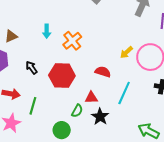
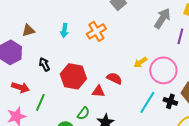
orange cross: (72, 41) -> (96, 31), moved
cyan line: (124, 93) -> (147, 102), moved
red triangle: (91, 98) -> (98, 91), moved

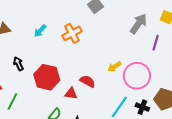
cyan arrow: (64, 30) -> (40, 31), turned 32

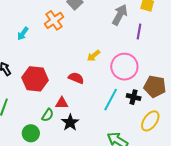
orange cross: (72, 33) -> (54, 20), moved
yellow arrow: (114, 67) -> (94, 56), moved
red triangle: (71, 93) -> (62, 103), moved

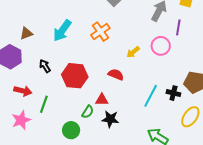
orange cross: (54, 20) -> (100, 32), moved
cyan arrow: (23, 34) -> (62, 31), size x1.6
pink circle: (124, 67) -> (161, 46), moved, size x0.7
black star: (70, 122) -> (110, 119), turned -30

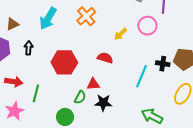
black arrow: (45, 66) -> (29, 48), moved, turned 40
black cross: (173, 93) -> (163, 64), moved

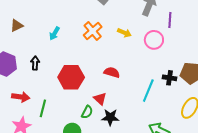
cyan arrow: (48, 18) -> (54, 33), size x0.6
brown triangle: (13, 24) -> (17, 26), moved
yellow arrow: (120, 34) -> (124, 33), moved, turned -112
red triangle: (93, 84) -> (100, 99), turned 48

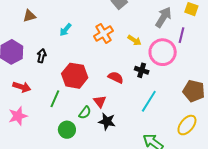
pink circle: (154, 40) -> (163, 52), size x1.4
black cross: (170, 78) -> (142, 70), moved
green line: (43, 108) -> (55, 99), moved

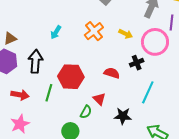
brown triangle: (29, 16) -> (10, 39), moved
black arrow: (42, 56) -> (36, 61), size x1.6
black cross: (142, 70) -> (137, 63), turned -32
green line: (55, 99) -> (49, 93), moved
black star: (107, 121) -> (123, 116), moved

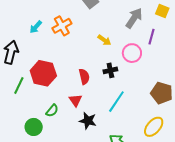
orange cross: (94, 31) -> (62, 26), moved
pink circle: (155, 42) -> (132, 53), size x0.7
red semicircle: (112, 73) -> (84, 77), turned 49
red triangle: (99, 99) -> (75, 100), moved

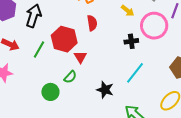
pink circle: (132, 53) -> (154, 26), size x1.4
red semicircle: (84, 77) -> (92, 23), moved
red triangle: (75, 100) -> (80, 57), moved

